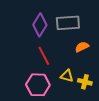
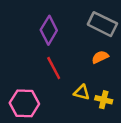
gray rectangle: (68, 23) -> (102, 24), moved, turned 30
pink hexagon: (38, 85) -> (24, 103), moved

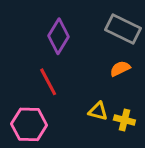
red line: (54, 68) -> (48, 82), moved

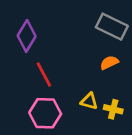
purple diamond: (58, 36) -> (27, 36), moved
pink hexagon: (29, 124) -> (45, 113), moved

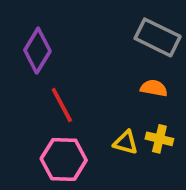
orange semicircle: (109, 63) -> (154, 88), turned 36
yellow cross: (113, 109) -> (159, 139), moved

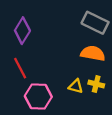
orange semicircle: (154, 88) -> (93, 53), size x1.5
red line: (62, 105) -> (20, 68), moved

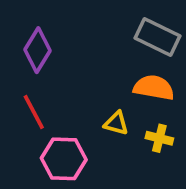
yellow triangle: (76, 86) -> (116, 123), moved

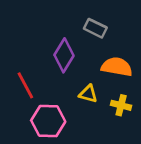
gray rectangle: (158, 37) -> (95, 28), moved, size x0.7
purple diamond: (38, 50) -> (64, 55), moved

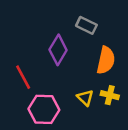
orange semicircle: (117, 67) -> (106, 60), turned 92
yellow triangle: (88, 94) -> (85, 98), moved, turned 30

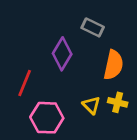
red line: (23, 77) -> (25, 83), turned 50

